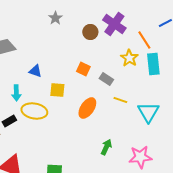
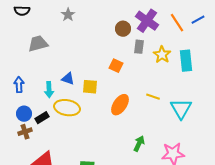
gray star: (55, 18) -> (68, 15), moved
orange line: (144, 40) -> (177, 23), moved
blue triangle: (35, 71) -> (68, 79), moved
gray rectangle: (106, 79) -> (139, 47), moved, turned 64

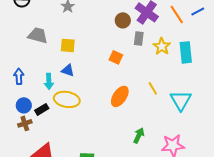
gray trapezoid: (38, 44) -> (38, 35), turned 30
yellow square: (90, 87) -> (68, 45), moved
yellow line: (153, 97) -> (153, 88), turned 40

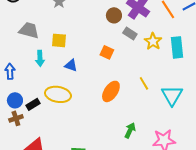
gray rectangle: (139, 38) -> (130, 33), turned -64
blue triangle: (68, 70) -> (71, 65), moved
cyan arrow: (49, 81) -> (40, 58), moved

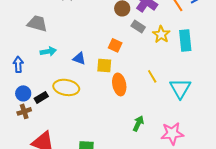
yellow square: (59, 40) -> (104, 65), moved
cyan arrow: (40, 58) -> (48, 51), turned -98
orange ellipse: (111, 91) -> (119, 84), turned -45

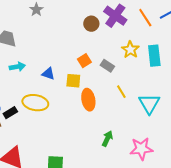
gray rectangle: (138, 26) -> (107, 66), moved
orange square: (115, 45) -> (84, 61), turned 32

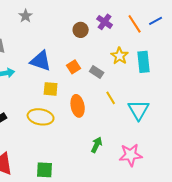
purple cross: (115, 16) -> (105, 22), size x0.7
blue triangle: (48, 74) -> (41, 61), moved, size x1.6
yellow square: (73, 81) -> (51, 89), moved
yellow ellipse: (35, 103) -> (41, 117), moved

